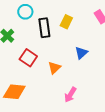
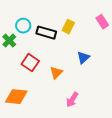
cyan circle: (25, 12) -> (23, 26), moved
black rectangle: (44, 28) -> (46, 33), turned -66

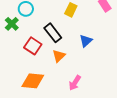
black rectangle: (46, 33) -> (53, 33), moved, turned 36
orange diamond: (16, 97) -> (33, 81), moved

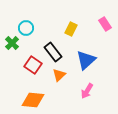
blue triangle: (86, 41) -> (86, 60), size x1.5
pink arrow: (75, 83) -> (87, 91), moved

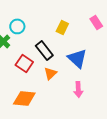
blue triangle: (86, 60) -> (77, 58), turned -35
pink arrow: (87, 91) -> (78, 89), turned -35

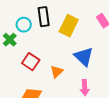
yellow rectangle: (62, 27) -> (69, 26), size x1.5
black rectangle: (44, 50) -> (44, 17), moved, turned 30

